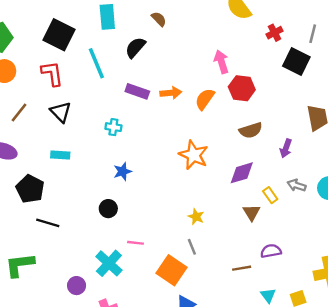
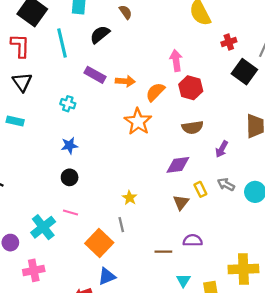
orange star: (194, 155) -> (138, 122), moved
black circle: (108, 209) -> (70, 177), moved

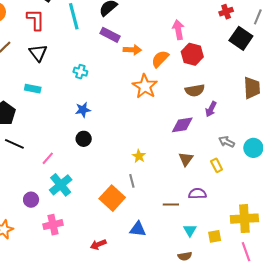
purple rectangle: (95, 75) -> (110, 35), moved
purple arrow: (222, 149) -> (211, 109), moved
yellow rectangle: (200, 189) -> (217, 165), moved
pink line: (70, 213) -> (48, 158), moved, turned -64
blue triangle: (107, 276) -> (138, 229), moved, turned 30

